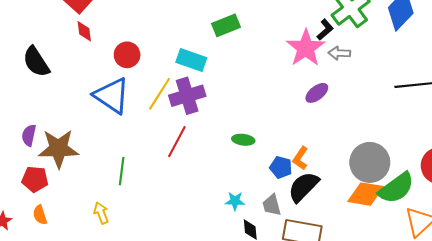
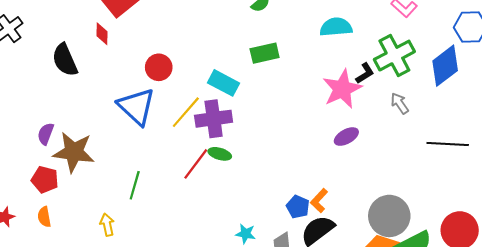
red diamond: (84, 31) -> (102, 34), moved
gray arrow: (339, 53) -> (400, 103), moved, turned 45
green ellipse: (243, 140) -> (220, 154), moved

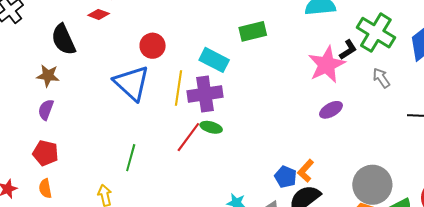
red diamond: (102, 34) -> (99, 14), turned -70
green cross: (394, 56) -> (376, 33), turned -30
yellow line: (186, 112) -> (179, 88), turned -32
brown star: (74, 152) -> (48, 76), moved, size x0.6

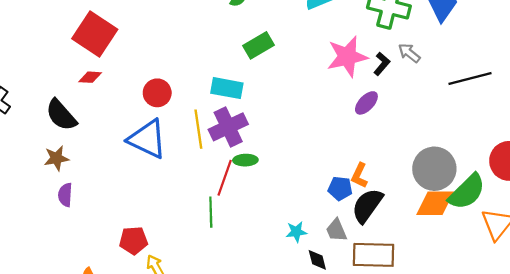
black L-shape: (348, 50) -> (382, 64), moved
pink star: (327, 65) -> (347, 57), turned 30
red pentagon: (45, 153) -> (133, 240), moved
green line: (131, 158) -> (211, 212), moved

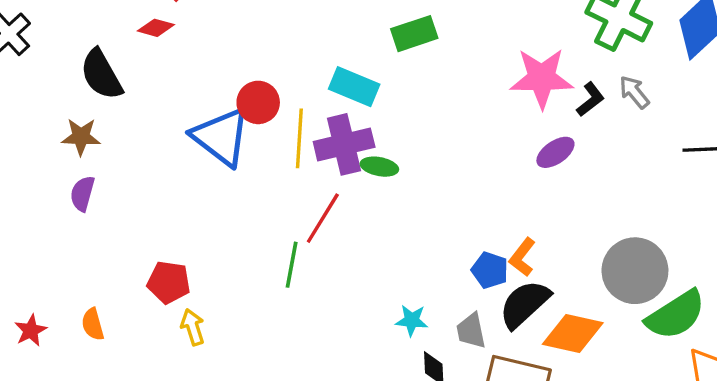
red circle: (157, 93) -> (258, 102), moved
green ellipse: (245, 160) -> (379, 167), moved
orange diamond: (435, 203) -> (573, 334), moved

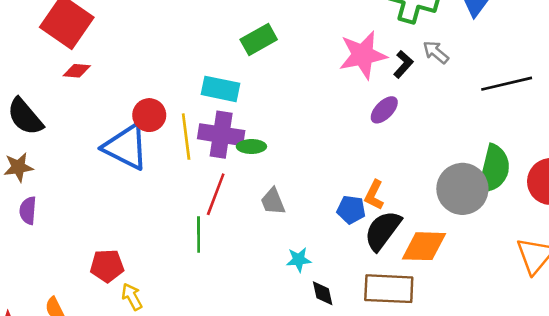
red diamond: (156, 28) -> (77, 71), moved
purple cross: (344, 144) -> (221, 135), turned 33
green semicircle: (676, 315) -> (494, 169), moved, turned -33
gray trapezoid: (471, 331) -> (273, 201), moved

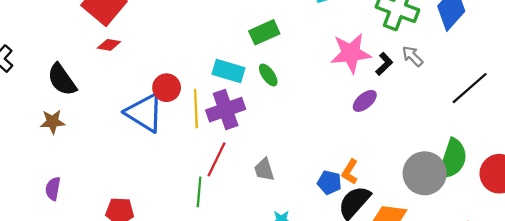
black line: (507, 84) -> (470, 88), turned -33
purple cross: (221, 135) -> (226, 110), turned -33
green ellipse: (251, 147) -> (268, 75), moved, turned 50
purple semicircle: (28, 210) -> (53, 189), moved

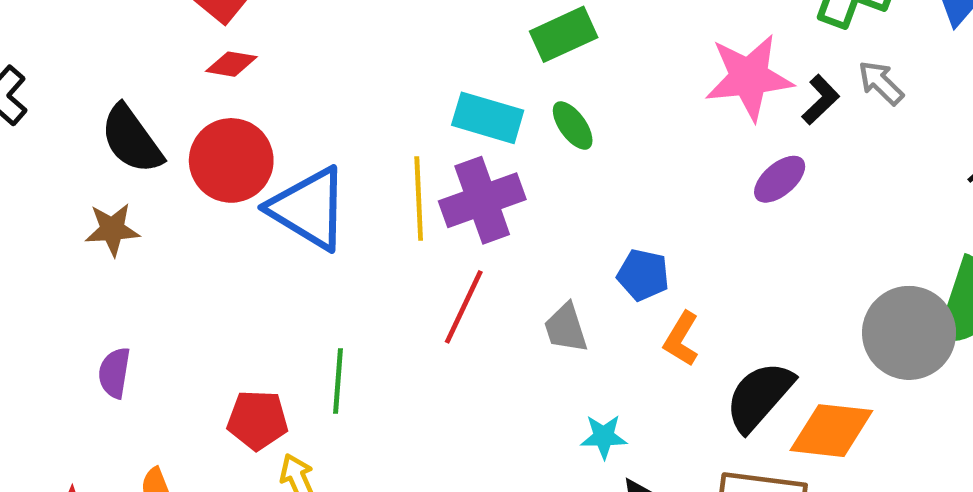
red circle: (167, 88) -> (231, 160), moved, size x1.4
orange L-shape: (350, 172) -> (681, 339), moved
blue pentagon: (329, 182) -> (643, 275), moved
green line: (199, 192) -> (338, 381), moved

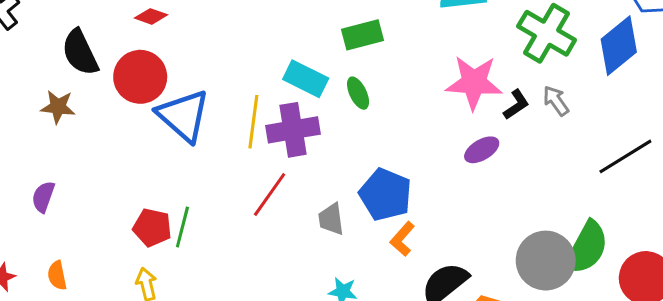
blue pentagon: (643, 275) -> (386, 195), size x1.6
red pentagon: (258, 420) -> (152, 228), moved

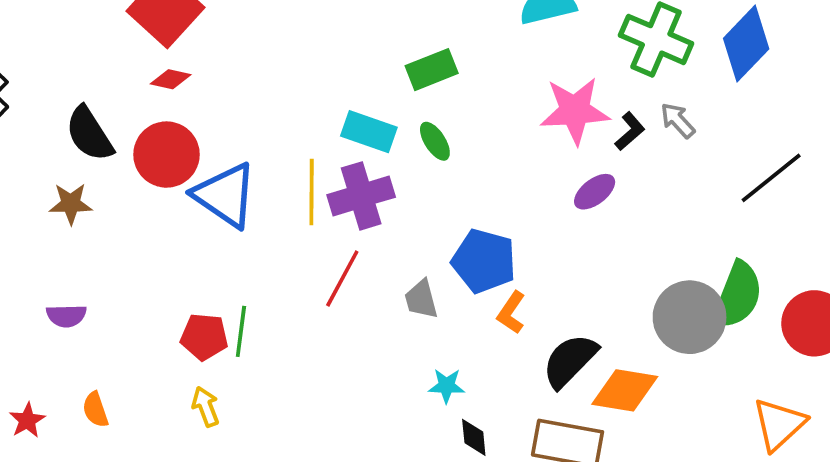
purple semicircle: (43, 197) -> (66, 316), turned -104

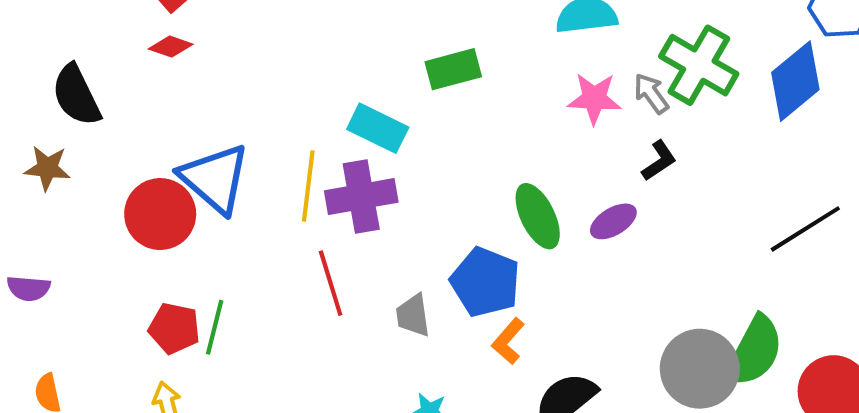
pink star: (575, 111) -> (594, 99), moved, size x0.7
gray arrow: (678, 120) -> (651, 93), moved
green ellipse: (435, 141) -> (538, 216), moved, size x1.5
red circle: (166, 155) -> (160, 214), moved
red line: (342, 279) -> (331, 283), turned -52

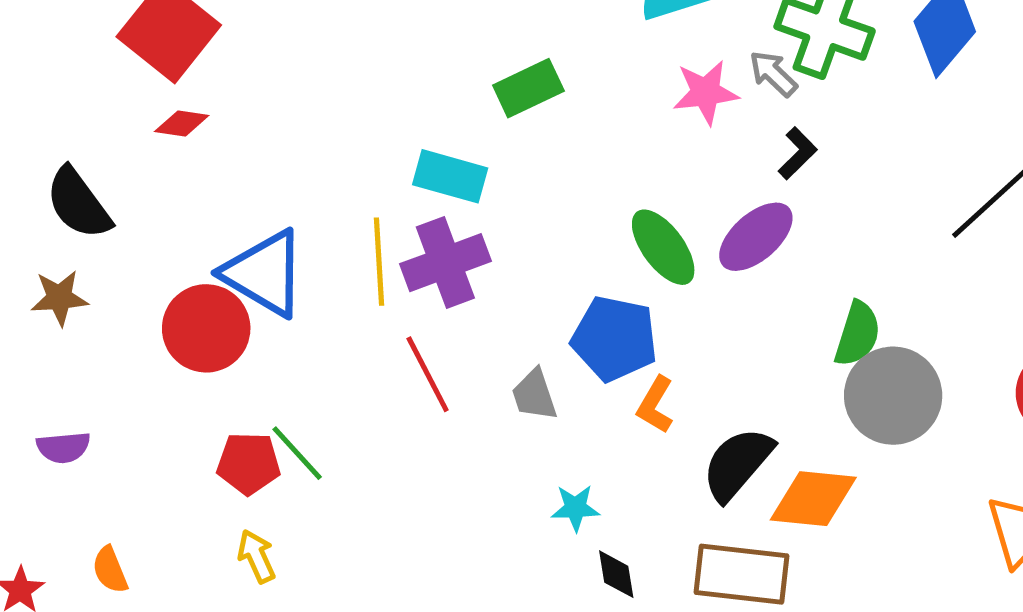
purple ellipse: (613, 221) -> (756, 237), size x1.4
green line: (215, 327) -> (297, 453), turned -46
green semicircle: (754, 351) -> (857, 334), moved, size x0.7

